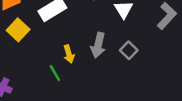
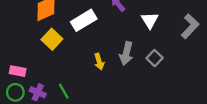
green line: (55, 73) -> (64, 91), moved

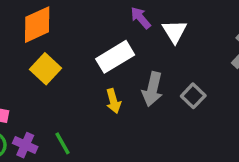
white rectangle: (84, 20) -> (115, 57), moved
white triangle: (150, 20) -> (174, 31), moved

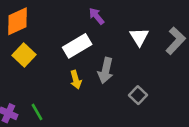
white triangle: (174, 31) -> (139, 37), moved
gray square: (193, 96) -> (138, 95), moved

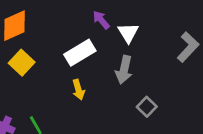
white triangle: (139, 37) -> (128, 33), moved
gray arrow: (106, 71) -> (124, 70), moved

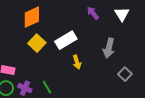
white triangle: (128, 33) -> (122, 14), moved
white rectangle: (80, 53) -> (66, 40), moved

